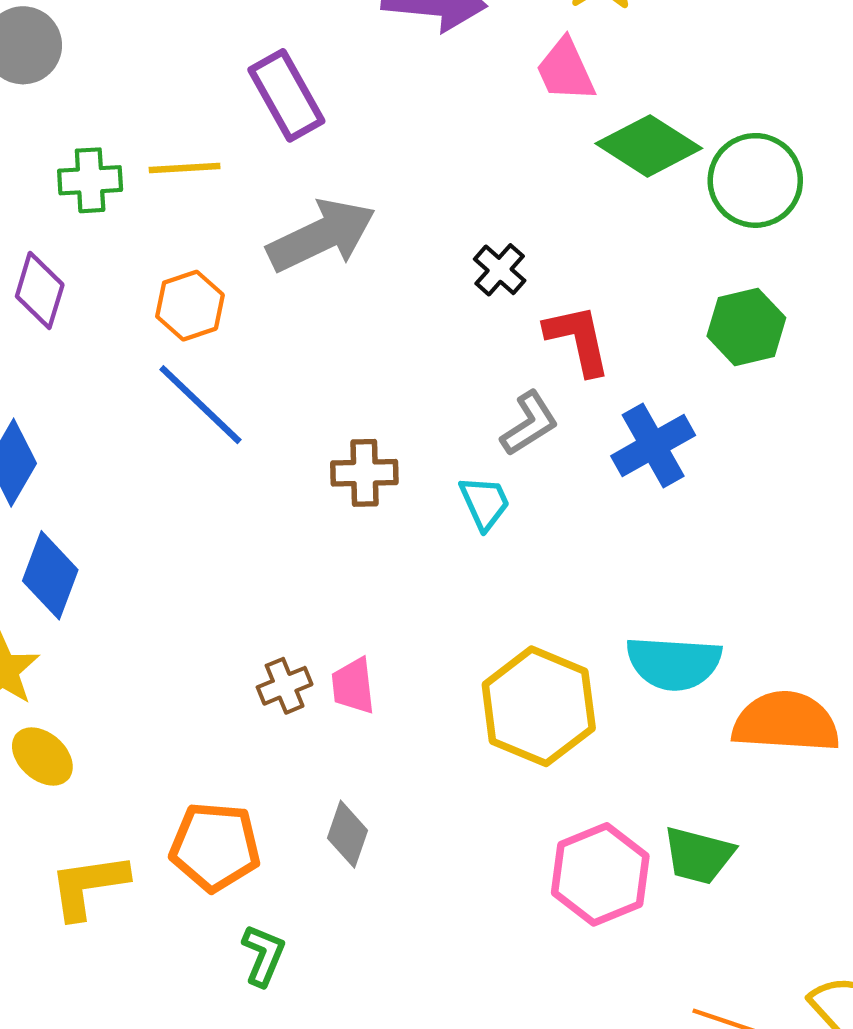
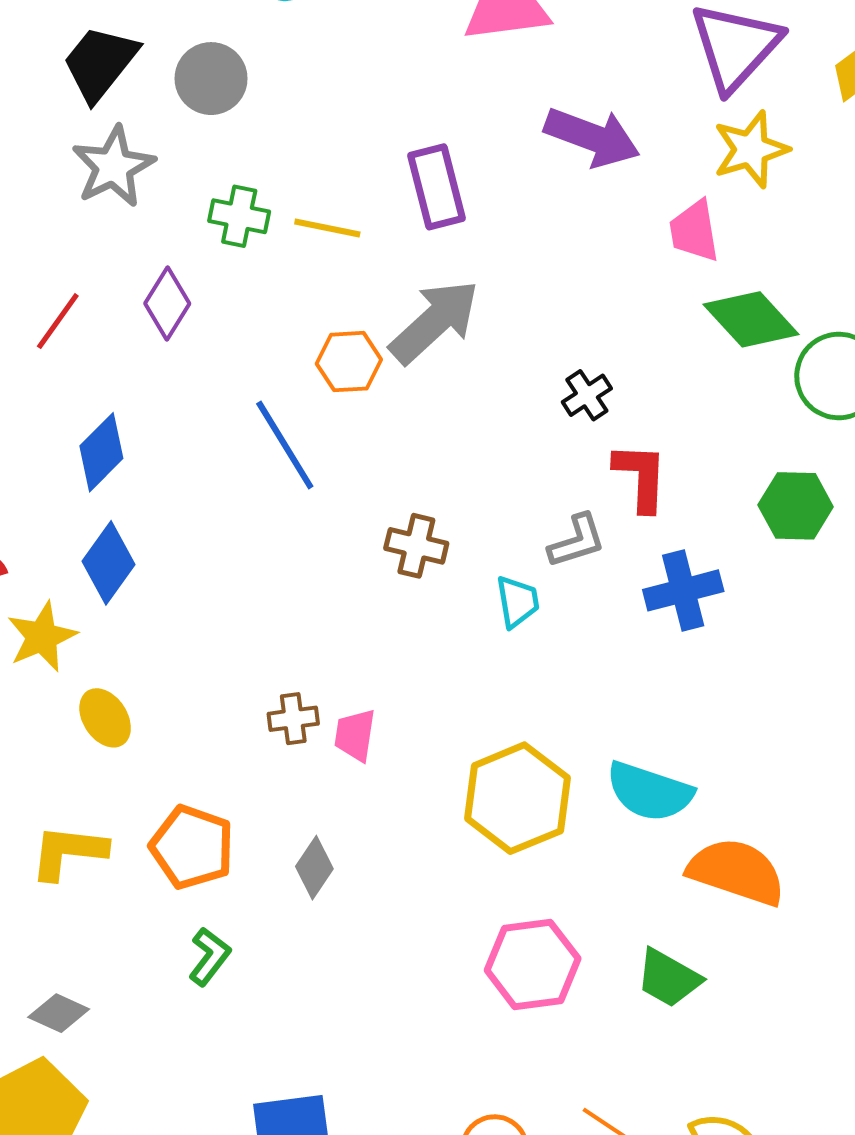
gray arrow: (321, 236) -> (434, 322), turned -32
orange hexagon: (190, 306) -> (349, 362), moved
yellow ellipse: (42, 756) -> (105, 718), moved
green trapezoid: (698, 855) -> (668, 978), moved

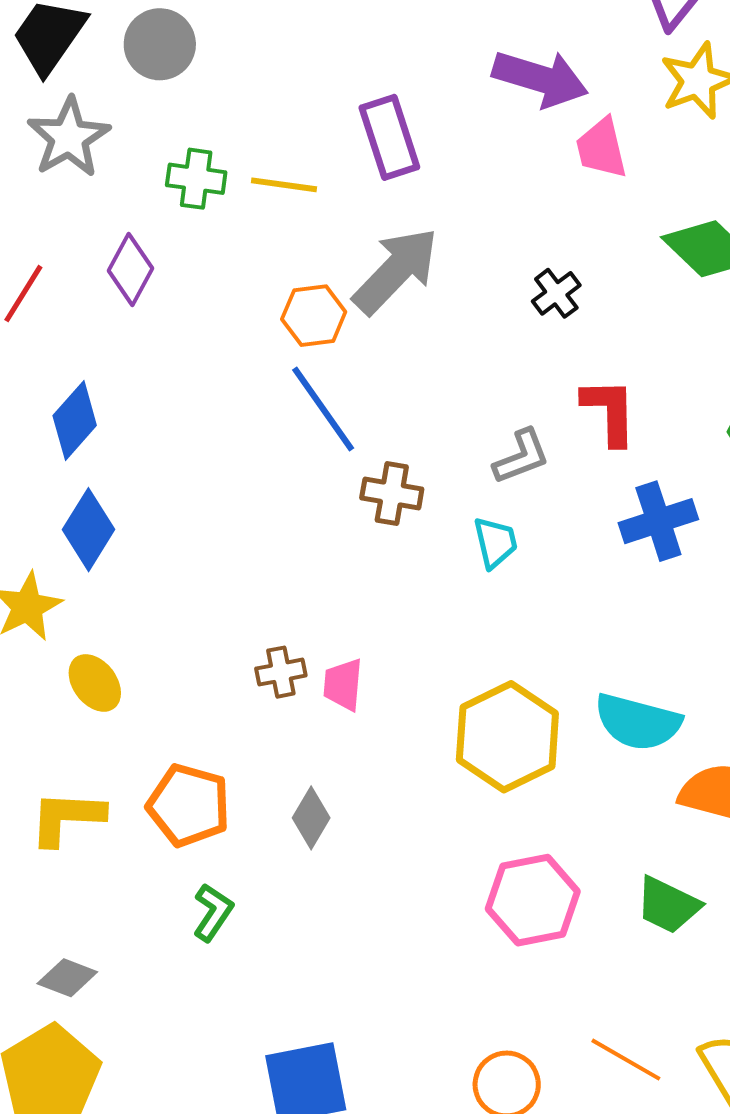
pink trapezoid: (694, 231) -> (601, 148), moved
black cross: (587, 395) -> (556, 293), moved
blue line: (285, 445) -> (323, 409), moved
gray L-shape: (577, 541) -> (521, 457), moved

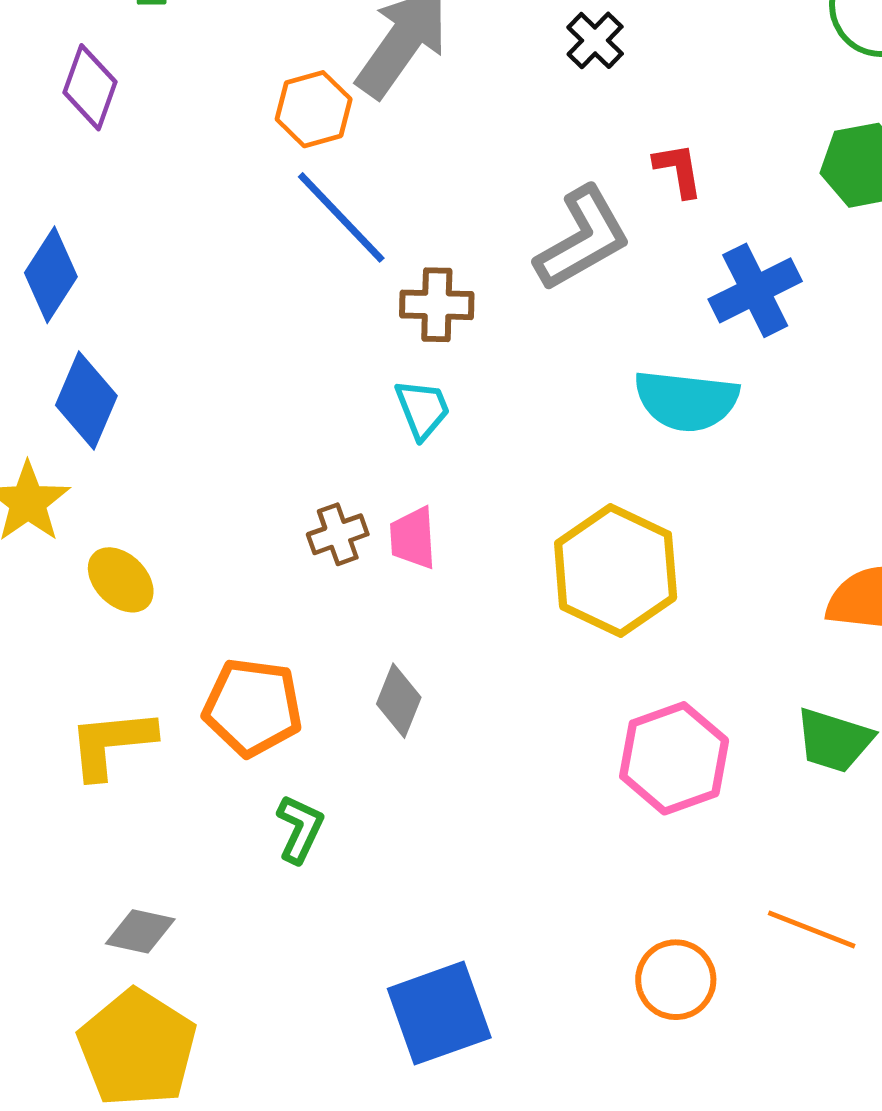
red L-shape: (609, 411) -> (678, 170), size x0.7
gray L-shape: (521, 457) -> (583, 239), size x1.5
cyan trapezoid: (495, 542) -> (422, 409), moved
cyan semicircle: (638, 722) -> (686, 401), moved

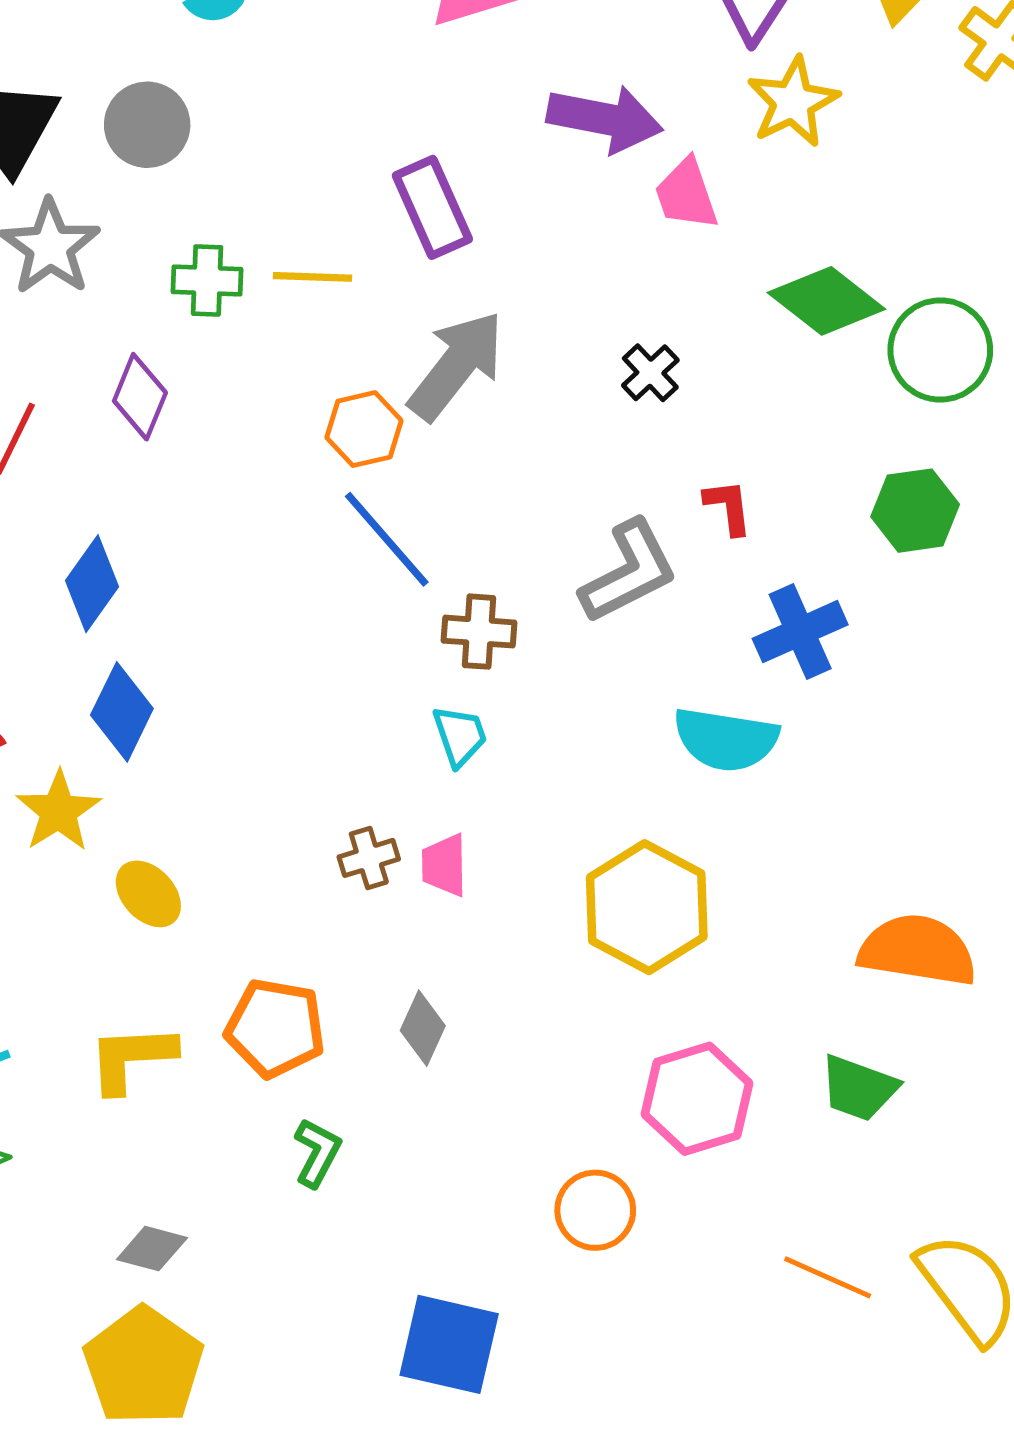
orange circle: (676, 980) -> (595, 1210), moved
blue square: (439, 1013) -> (449, 1344), turned 30

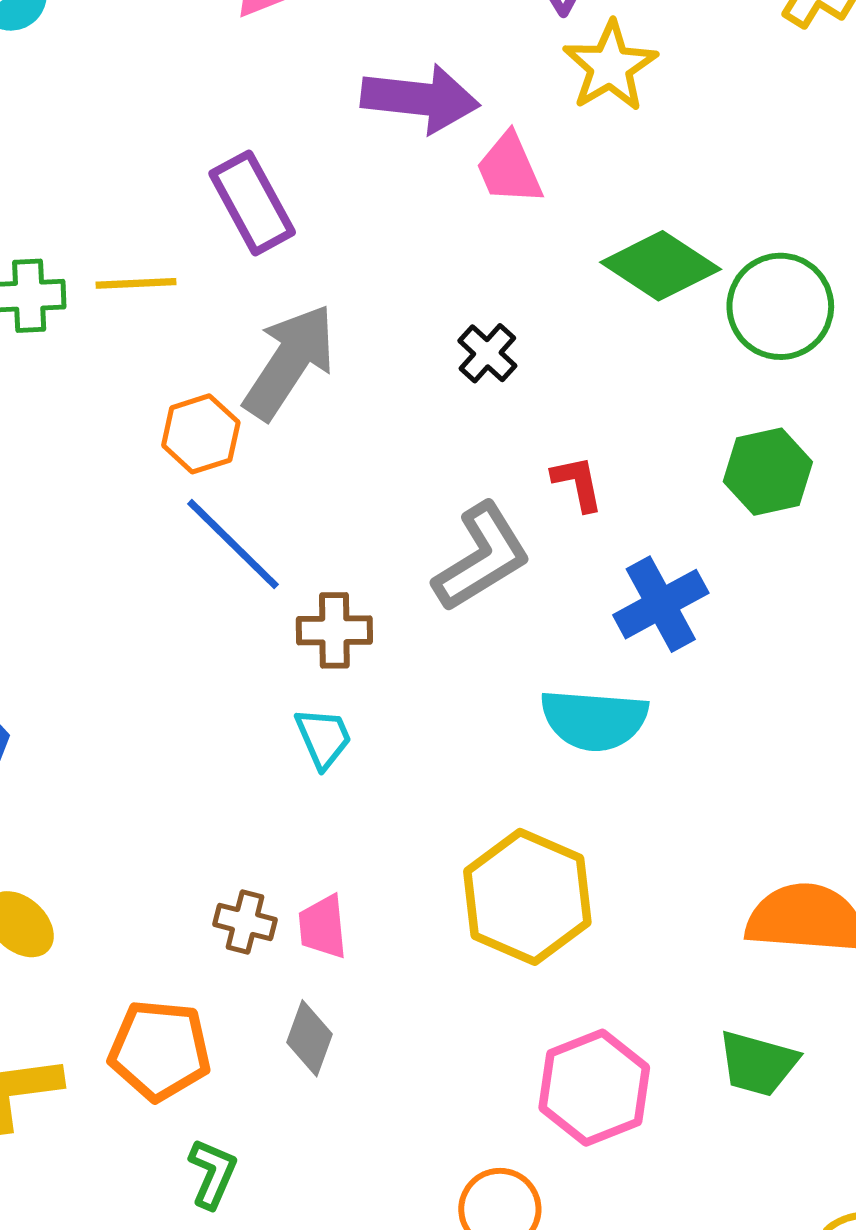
brown cross: (369, 858) -> (245, 922), moved, turned 36
pink trapezoid: (444, 865) -> (323, 927), moved

